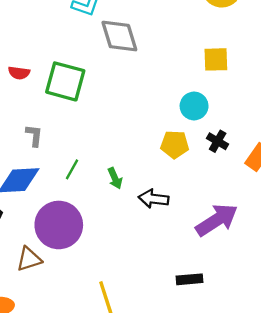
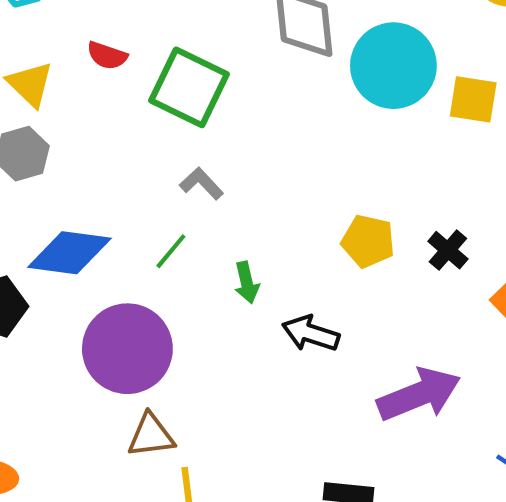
cyan circle: (194, 106) -> (393, 66), moved, size x1.6
gray L-shape: (34, 136) -> (201, 184), moved, turned -60
brown triangle: (29, 259) -> (151, 435), moved

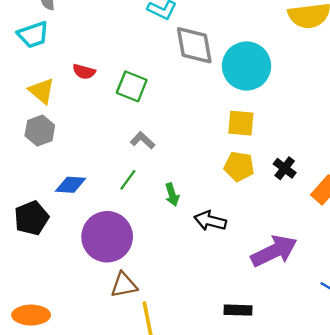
green square: (189, 87) -> (132, 86), size x0.7
yellow square: (473, 99) -> (241, 123), moved
blue diamond: (69, 253) -> (71, 185), size x0.7

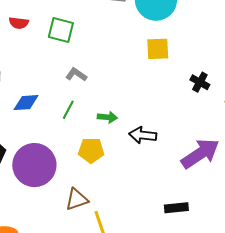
yellow pentagon: (239, 166) -> (91, 150), moved
blue diamond: (71, 185) -> (26, 103), moved
green arrow: (172, 195) -> (107, 117), turned -60
purple circle: (107, 237) -> (34, 165), moved

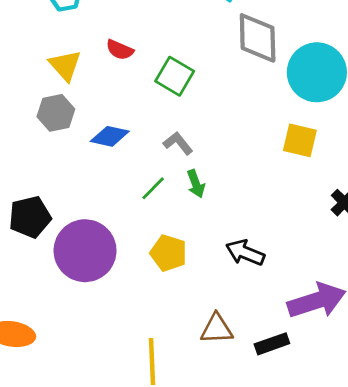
blue diamond: (26, 103) -> (110, 136), moved
green arrow: (107, 117) -> (196, 184), moved, turned 48
brown triangle: (77, 199) -> (217, 329), moved
black rectangle: (176, 208) -> (272, 344), moved, turned -30

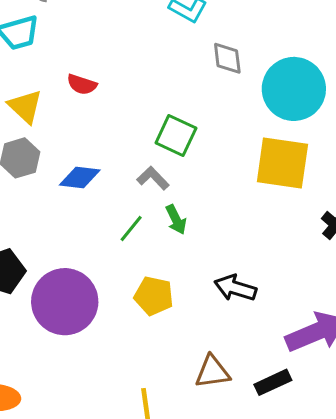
gray diamond: (258, 38) -> (227, 58), size x0.6
green square: (175, 76) -> (176, 136), moved
yellow square: (300, 140) -> (282, 163), size x1.5

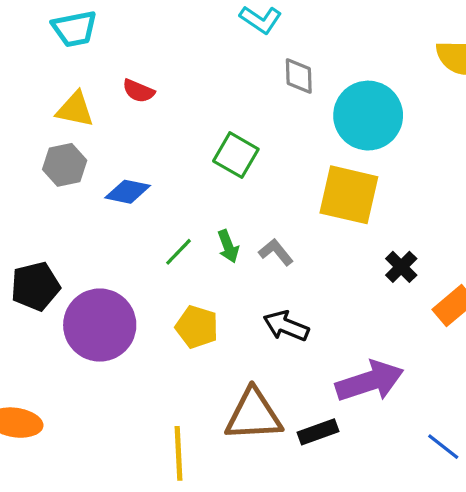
yellow triangle: (25, 106) -> (75, 109), turned -36
gray L-shape: (153, 178) -> (276, 252), moved
brown triangle: (212, 372) -> (253, 415), size x1.5

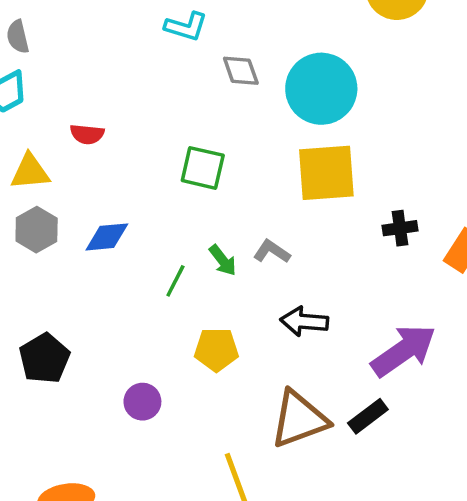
black cross: (401, 267) -> (400, 228), turned -36
purple circle: (100, 325) -> (142, 402), moved, size x0.5

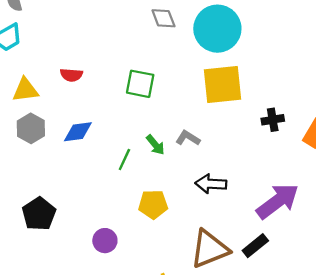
red semicircle: (87, 134) -> (71, 75), moved

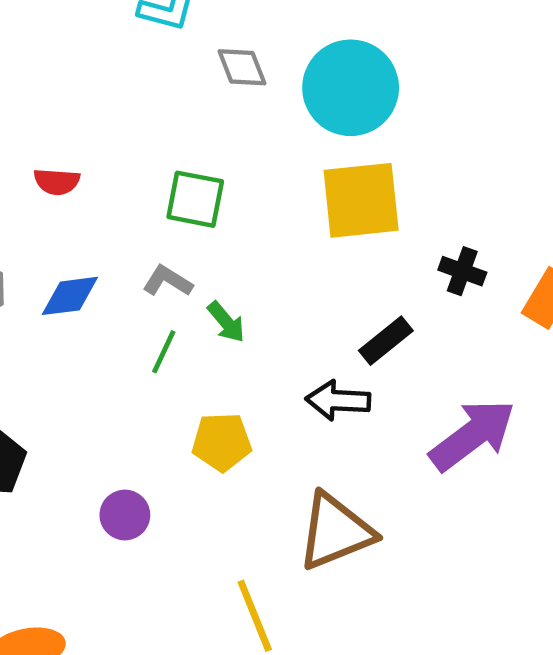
black cross: (273, 120) -> (462, 271), turned 30
gray L-shape: (188, 138) -> (168, 281), moved
black rectangle: (255, 246) -> (386, 341), moved

